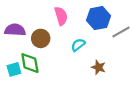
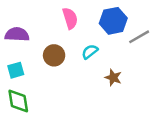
brown circle: (41, 38) -> (54, 55), moved
green diamond: (30, 63) -> (18, 101), moved
cyan square: (14, 69) -> (16, 70), moved

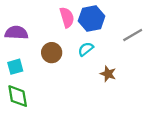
blue hexagon: (113, 21) -> (92, 19), moved

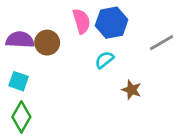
brown circle: (52, 53) -> (47, 43), moved
cyan square: (15, 67) -> (19, 81), turned 35
green diamond: (18, 96) -> (21, 117), turned 40

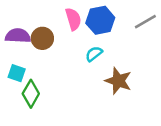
gray line: (162, 43) -> (145, 22), moved
brown star: (132, 90) -> (118, 81), size x1.5
green diamond: (21, 117) -> (31, 94), moved

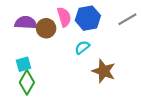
purple semicircle: (18, 36) -> (26, 23), moved
brown circle: (42, 38) -> (46, 28), moved
cyan square: (17, 73) -> (24, 64), moved, turned -35

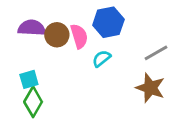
pink semicircle: (64, 17) -> (79, 36), moved
gray line: (127, 19) -> (156, 53), moved
brown star: (104, 71) -> (150, 88), moved

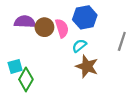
gray line: (156, 53) -> (122, 41), turned -42
cyan square: (29, 79) -> (15, 66), moved
brown star: (150, 88) -> (87, 66), moved

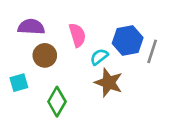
blue hexagon: (85, 17) -> (128, 40), moved
brown circle: (44, 27) -> (45, 55), moved
green diamond: (26, 79) -> (57, 102), moved

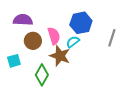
pink semicircle: (77, 35) -> (54, 36), moved
blue hexagon: (128, 40) -> (81, 23), moved
brown star: (109, 83) -> (60, 56), moved

